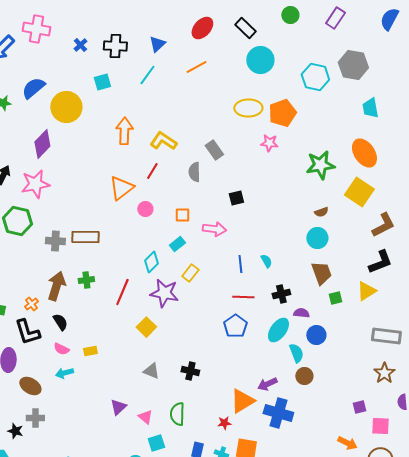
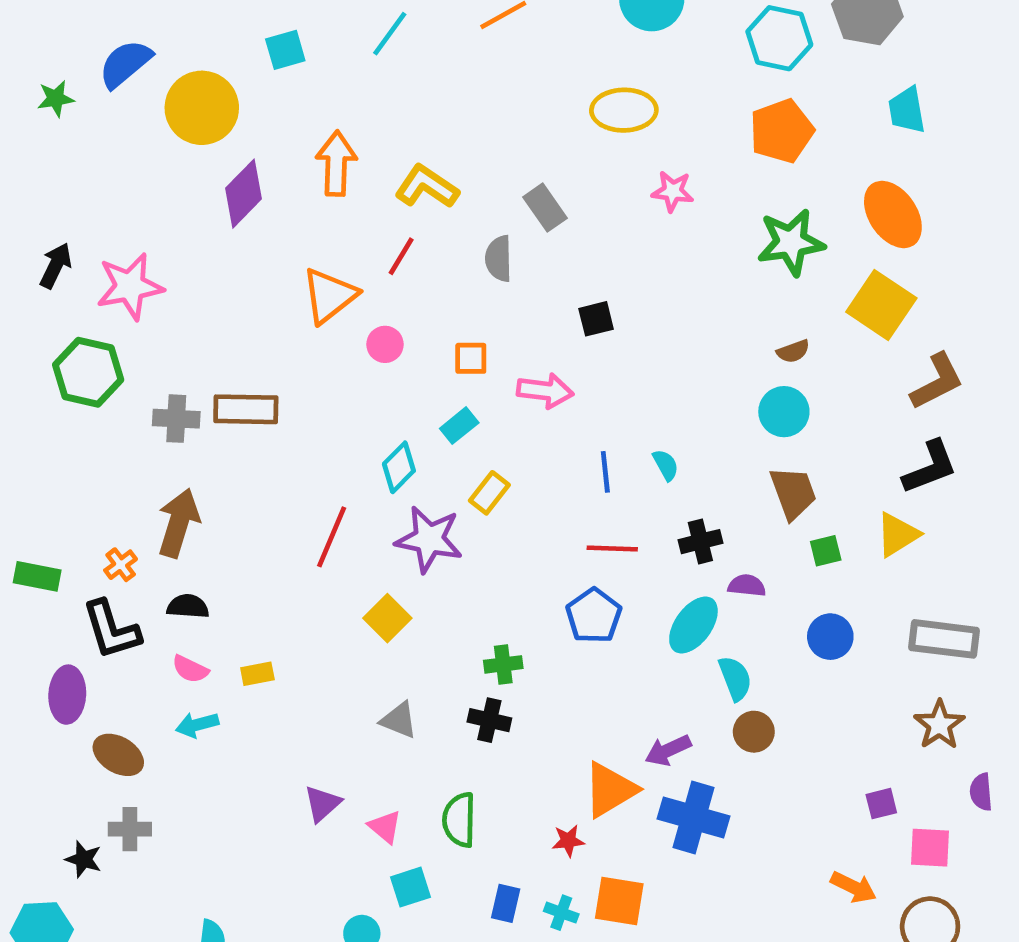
orange pentagon: (282, 113) -> (782, 131), moved
purple diamond: (42, 144) -> (244, 194), moved
green cross: (86, 280) -> (503, 664), moved
black semicircle: (60, 322) -> (188, 606), turned -54
blue circle: (316, 335) -> (830, 637), moved

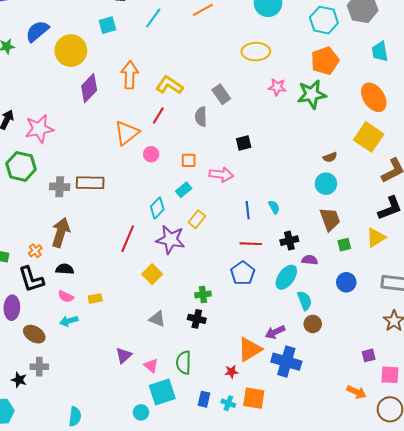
green star: (791, 242) -> (312, 94), moved
cyan square: (411, 887) -> (162, 392), size x1.5

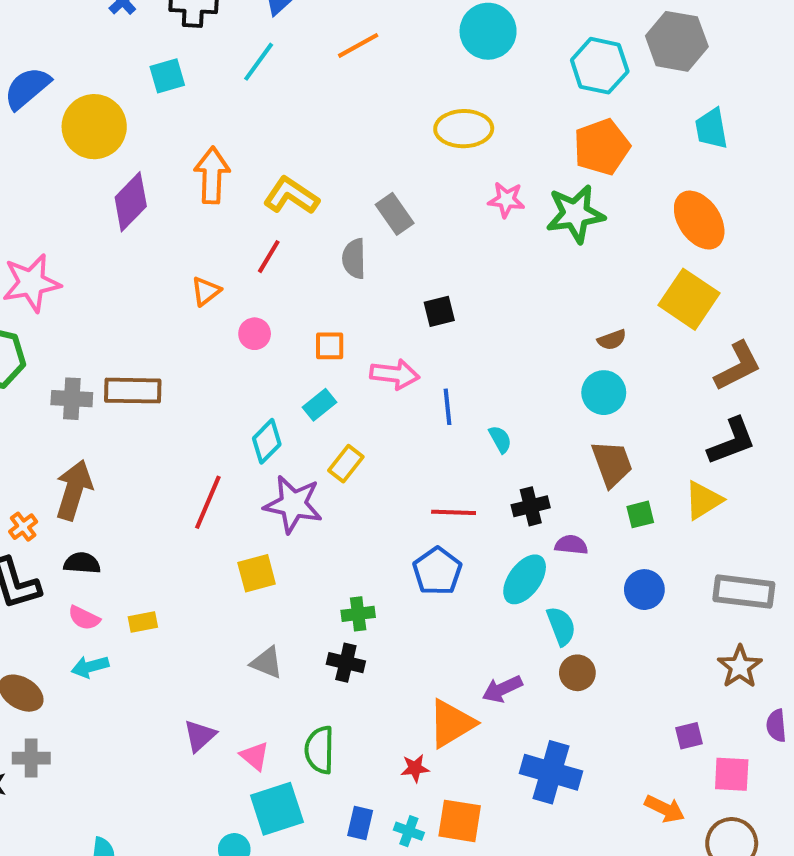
orange triangle: (127, 133) -> (206, 291), size x0.6
blue line: (248, 210) -> (447, 407), moved
yellow square: (152, 274) -> (257, 573), turned 30
blue cross: (286, 362) -> (551, 772), moved

